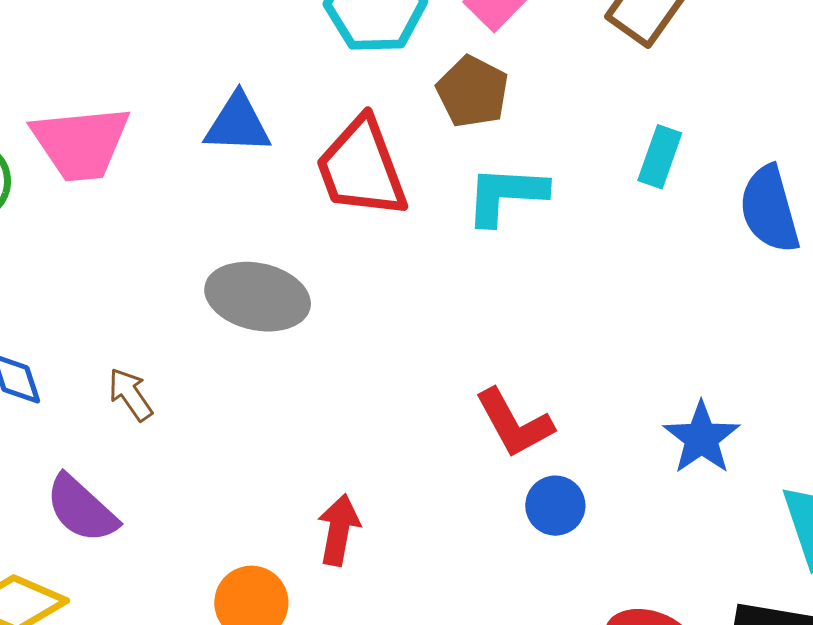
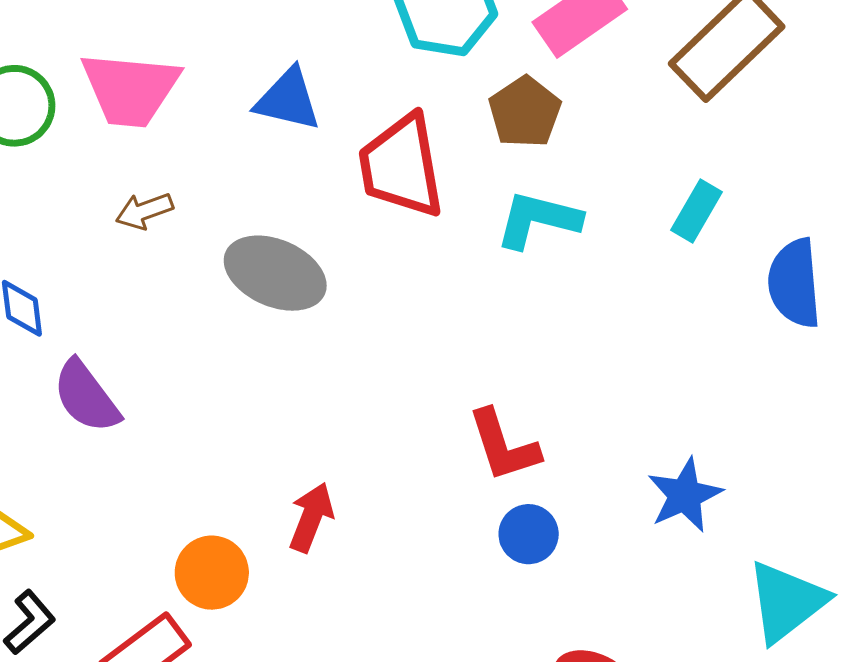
brown arrow: (130, 395) -> (144, 211), moved, turned -86
purple semicircle: (81, 509) -> (86, 396), moved

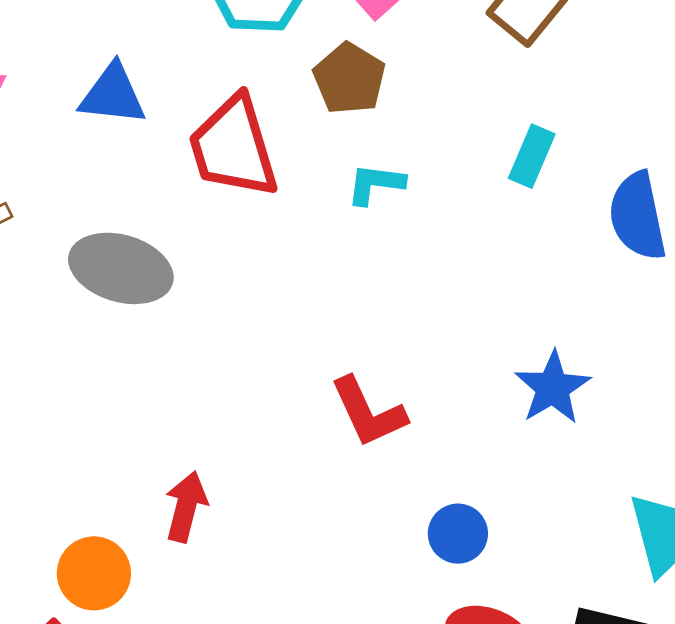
cyan L-shape: (538, 220) -> (375, 184), size x0.7
blue star: (685, 495) -> (553, 388), moved
blue circle: (529, 534) -> (458, 534), moved

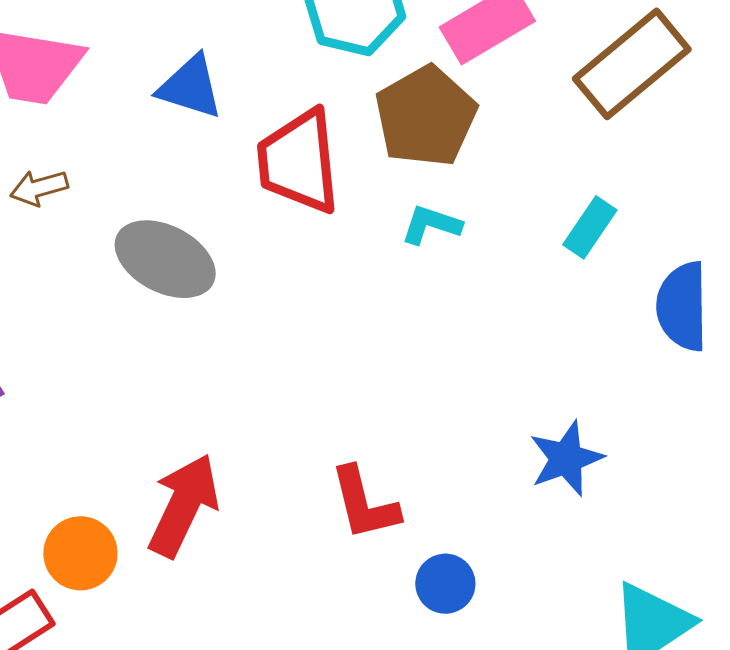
brown pentagon: (349, 79) -> (426, 116), size x1.4
red L-shape: (368, 412) -> (364, 504), moved
red arrow: (186, 507) -> (184, 505), size x1.5

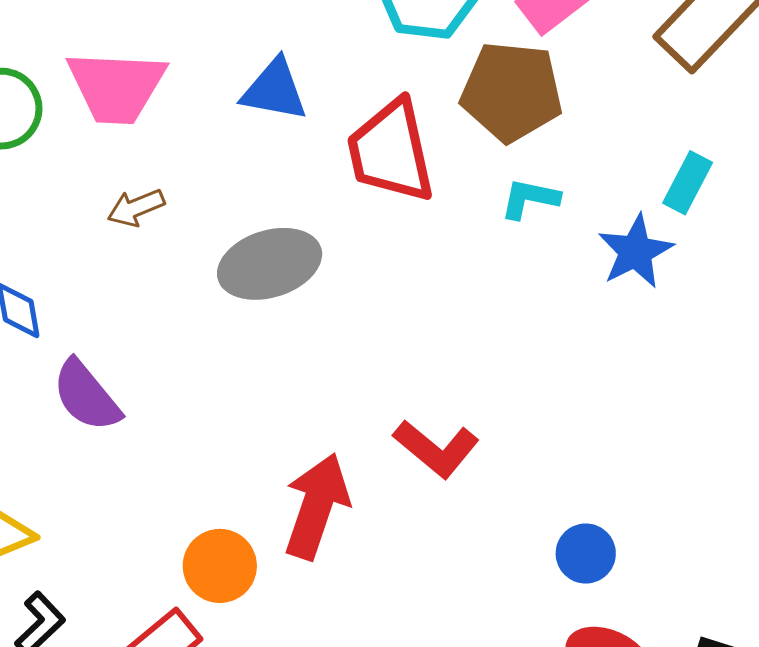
brown pentagon: (426, 116) -> (512, 92), turned -30
gray ellipse: (165, 259) -> (270, 264), turned -38
blue star: (566, 459) -> (635, 251), moved
red L-shape: (364, 504) -> (436, 449), moved, turned -30

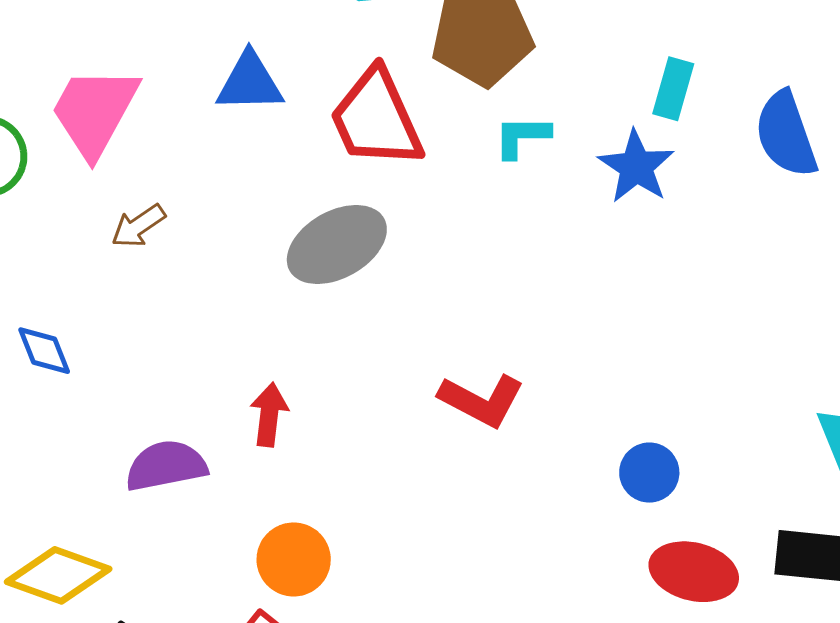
pink trapezoid: (116, 87) -> (94, 112), turned 128
gray ellipse: (270, 264) -> (337, 245), moved
purple semicircle: (86, 396) -> (166, 466), moved, turned 130
red arrow: (317, 506) -> (269, 415), moved, size x0.6

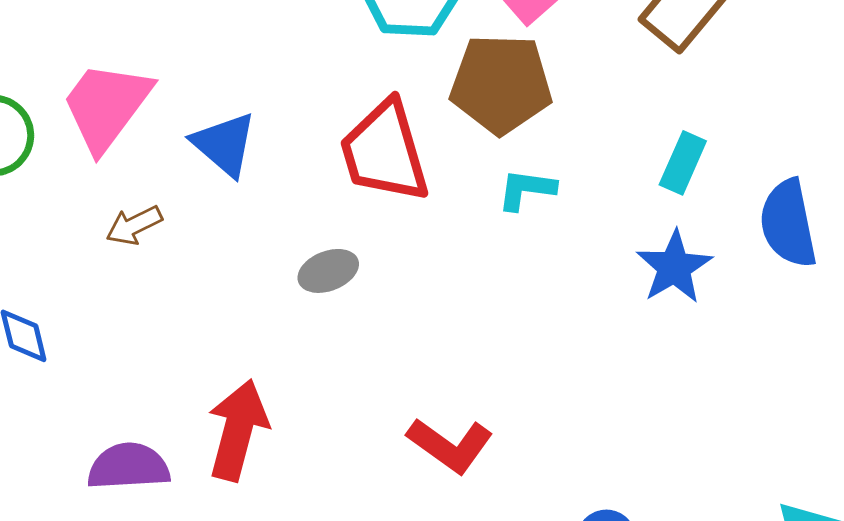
blue triangle: (250, 82) -> (224, 144), moved, turned 34
blue star: (636, 167) -> (674, 267), moved
gray ellipse: (337, 245) -> (328, 271), size x0.6
red arrow: (269, 415) -> (238, 430), size x1.6

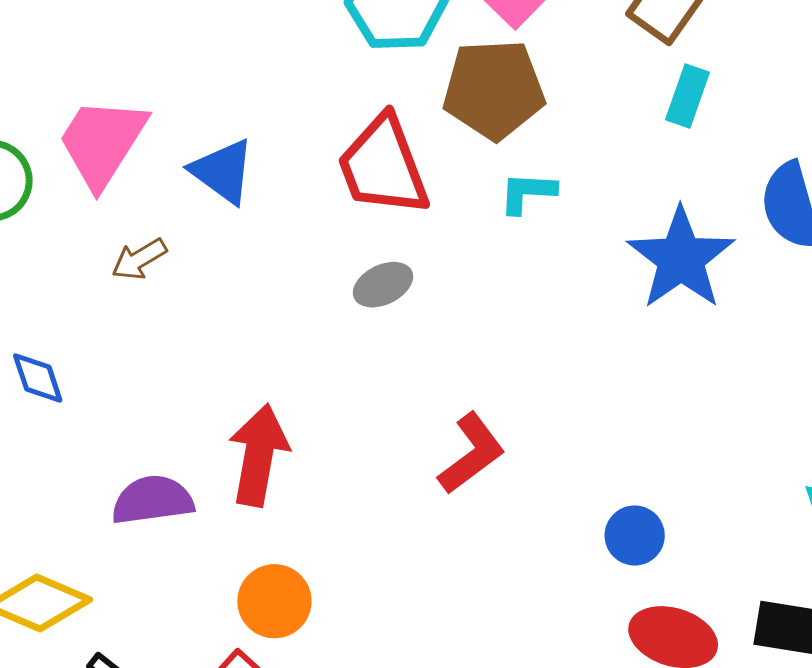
cyan rectangle: (683, 163) -> (687, 96), moved
blue star: (674, 267) -> (681, 258), size x1.4
gray ellipse: (328, 271) -> (383, 285), moved
red L-shape: (450, 445) -> (472, 454), turned -68

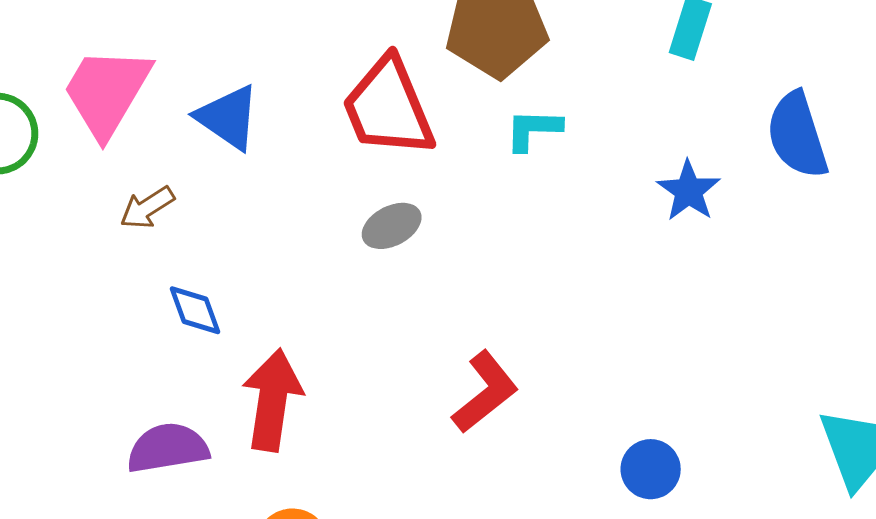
blue star: (681, 258) -> (689, 191), size x0.6
blue diamond: (38, 378) -> (195, 310), moved

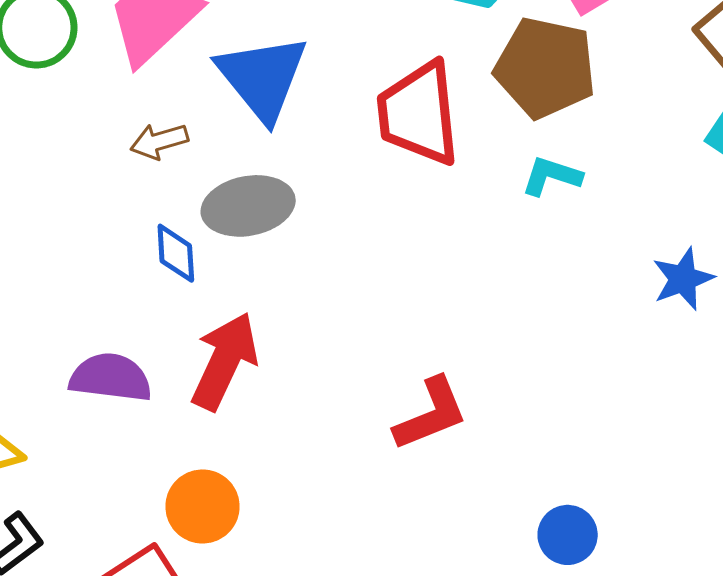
blue triangle: (228, 117) -> (262, 78), size x1.4
gray ellipse: (392, 226) -> (248, 206), moved, size x1.5

